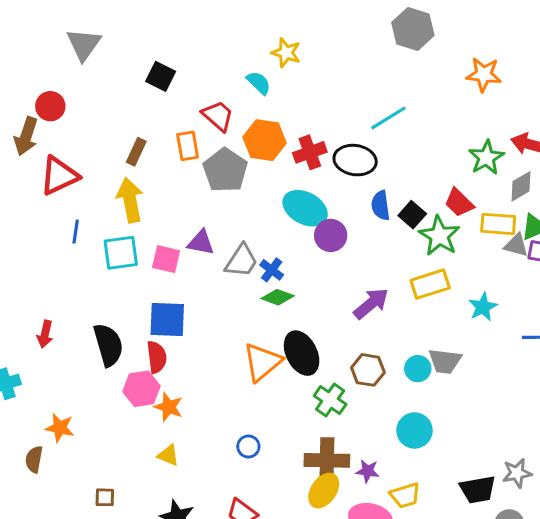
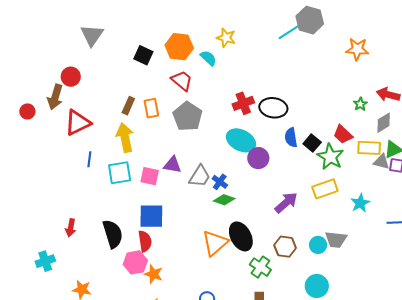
cyan line: (388, 118) -> (290, 31), moved
orange hexagon: (265, 140) -> (179, 47), moved
orange rectangle: (188, 146) -> (151, 108), moved
green star: (486, 158) -> (360, 104), size x0.6

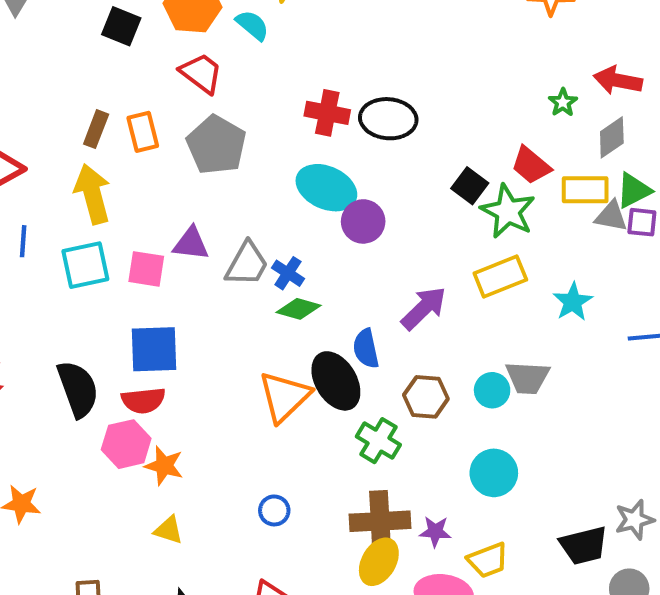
red cross: (243, 103) -> (327, 113), turned 35
blue semicircle: (291, 137) -> (366, 349), moved
red semicircle: (145, 241) -> (143, 400), turned 95

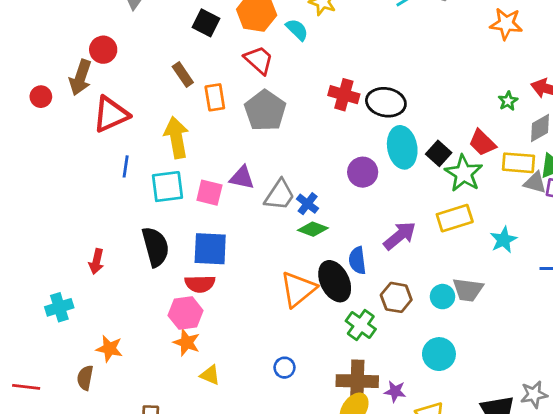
brown rectangle: (96, 129) -> (183, 75), moved, turned -60
cyan ellipse: (326, 188) -> (402, 147), moved, turned 51
black semicircle: (78, 389) -> (155, 247), moved
orange star: (164, 466) -> (187, 343), moved

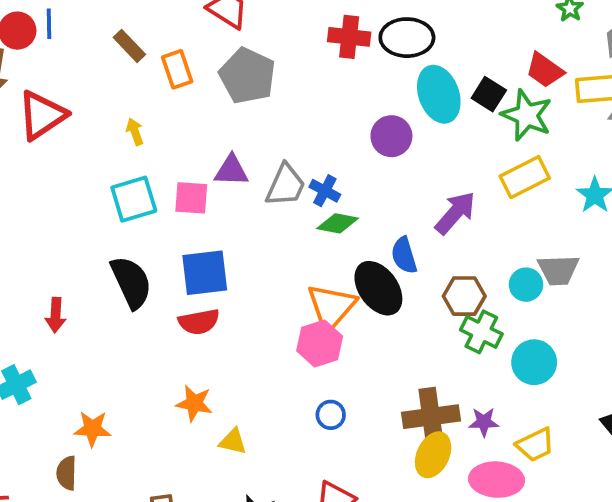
yellow arrow: (176, 138) -> (135, 132), size x0.5
blue line: (126, 166) -> (49, 24), moved
pink hexagon: (186, 313) -> (320, 343), moved
green cross: (361, 325) -> (481, 332), moved

